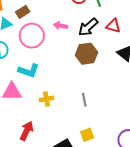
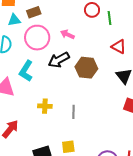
black arrow: (88, 27) -> (59, 60), moved
cyan L-shape: (29, 71) -> (26, 71), turned 90
yellow cross: (47, 99) -> (45, 106), moved

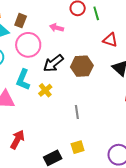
brown rectangle: (34, 12) -> (21, 21), turned -40
pink arrow: (67, 34) -> (57, 28), moved
yellow cross: (45, 106) -> (45, 90), moved, turned -32

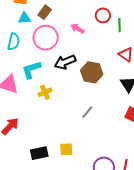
cyan L-shape: (23, 80) -> (31, 70), turned 35
yellow cross: (45, 90) -> (45, 92), moved
gray line: (77, 112) -> (87, 112), moved, turned 32

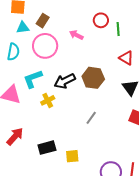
black arrow: (65, 62) -> (65, 81), moved
black rectangle: (39, 153) -> (47, 148), moved

